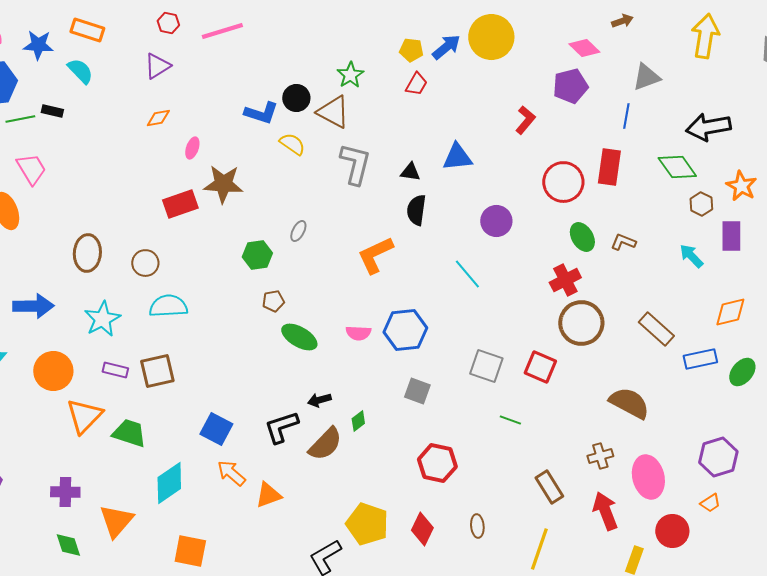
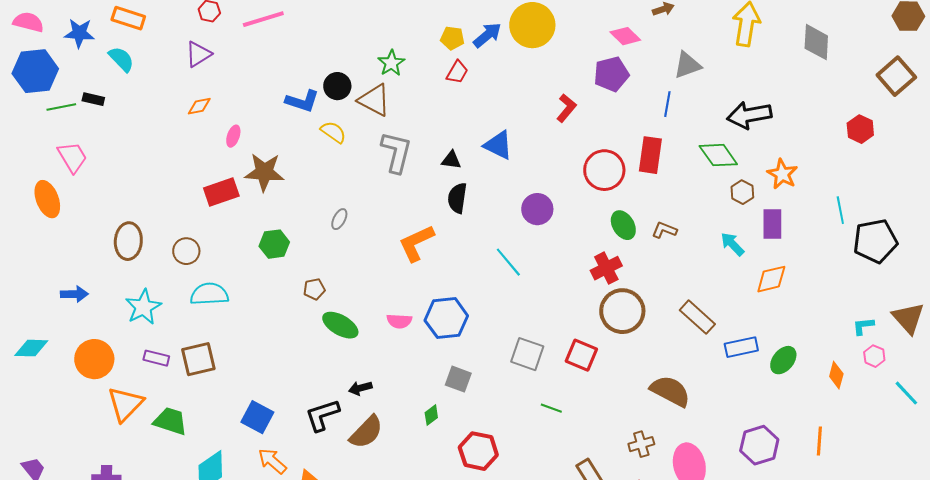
blue triangle: (457, 157) -> (498, 145), turned 32
green hexagon: (257, 255) -> (274, 244), moved
blue arrow: (33, 306) -> (74, 294), size x0.7
orange diamond: (730, 312) -> (771, 279), moved
green diamond: (358, 421) -> (431, 415), moved

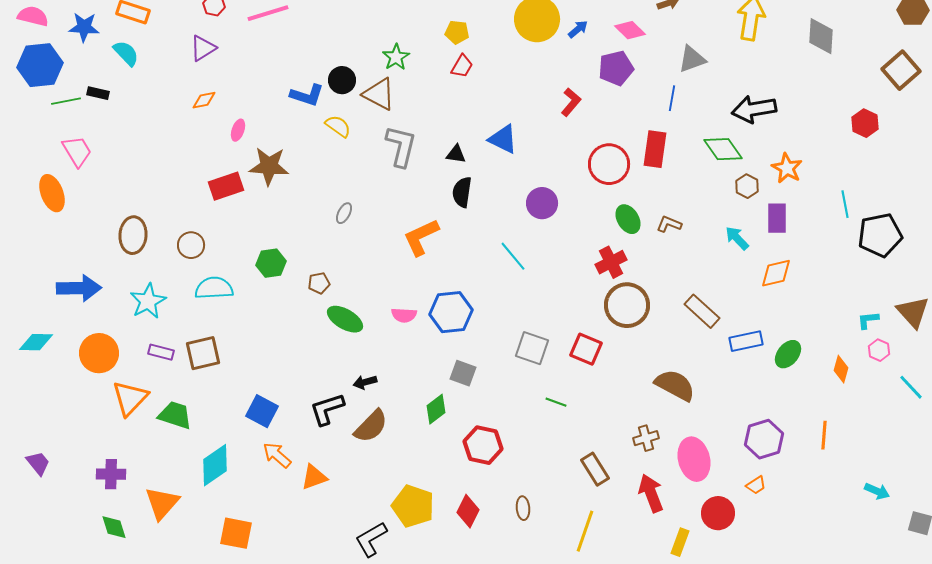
blue arrow: (487, 35) -> (578, 29), moved, size x0.7
green hexagon: (274, 244) -> (271, 263), moved
blue arrow: (74, 294) -> (79, 288), size x1.6
green diamond: (431, 415) -> (436, 409), size x1.4

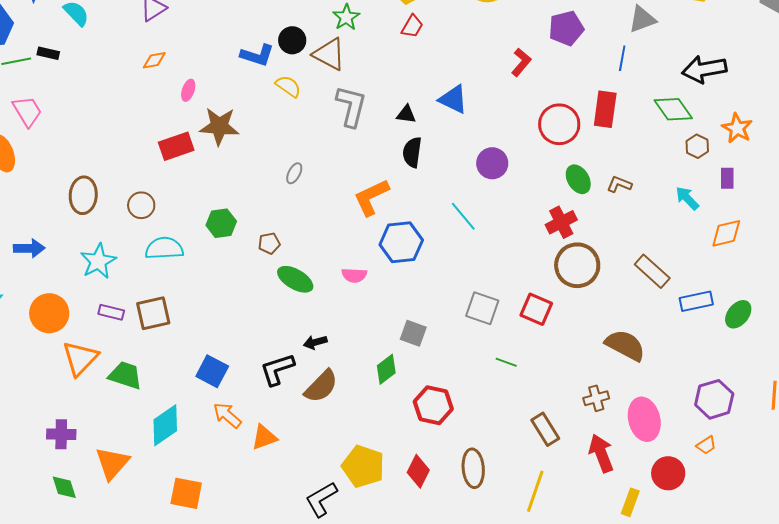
purple rectangle: (777, 218) -> (727, 178), size x0.7
blue arrow: (79, 288) -> (29, 248), size x0.7
blue hexagon: (451, 312) -> (401, 242), moved
brown ellipse: (523, 508) -> (473, 468), size x1.6

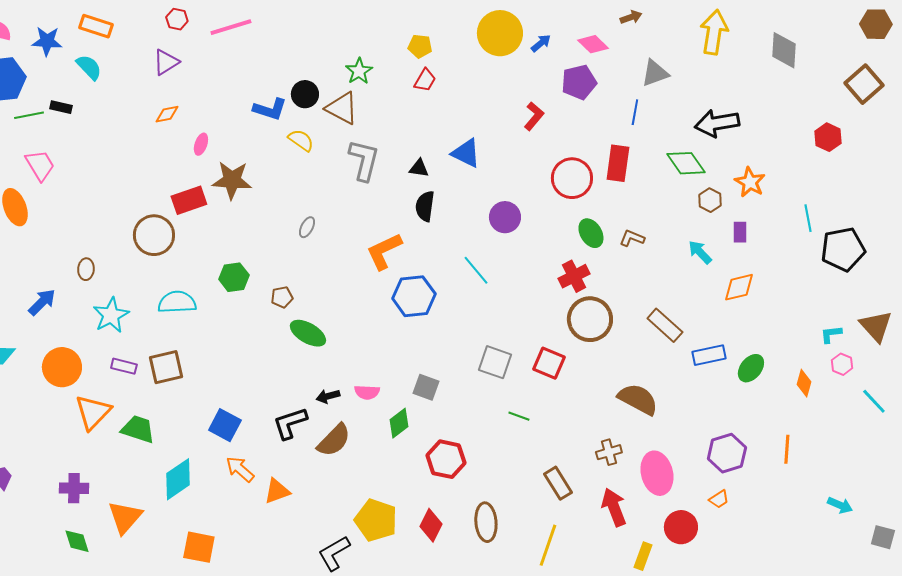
brown ellipse: (83, 195) -> (86, 269), moved, size x0.6
brown circle: (141, 205) -> (154, 235), moved, size x1.5
blue arrow: (29, 248) -> (42, 302), turned -44
pink semicircle: (354, 275) -> (367, 392), moved

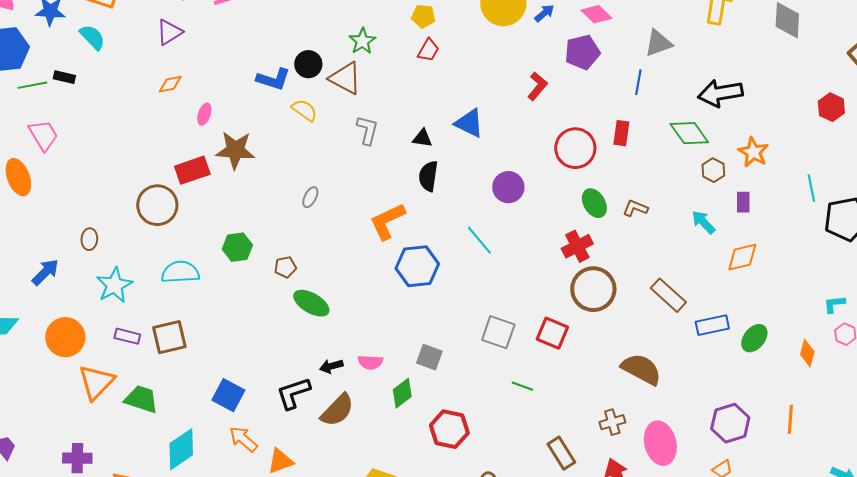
gray L-shape: (364, 160) -> (367, 130), size x0.7
red rectangle: (618, 163) -> (621, 133), size x0.7

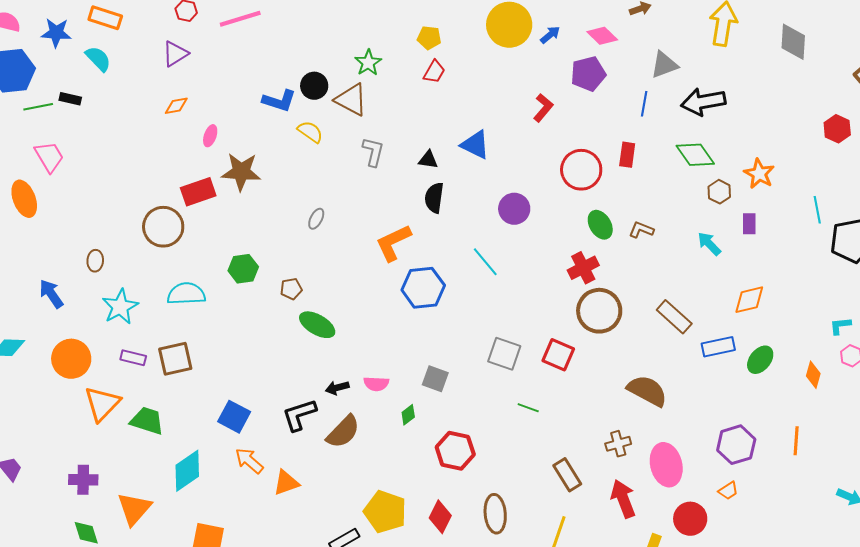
black arrow: (720, 93) -> (703, 102), moved
orange diamond: (742, 257) -> (749, 300), moved
blue arrow: (45, 272) -> (51, 294), turned -80
green diamond: (402, 393) -> (408, 415), size x0.7

